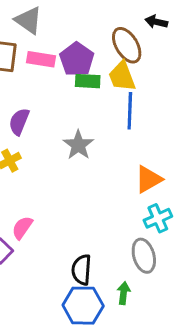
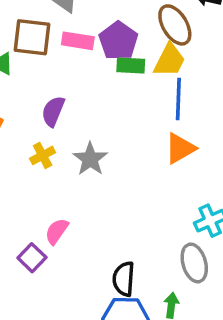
yellow trapezoid: (122, 76) -> (170, 60), turned -132
gray star: (78, 145) -> (90, 159), moved
orange triangle: (149, 179) -> (180, 148), moved

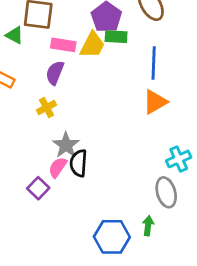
pink rectangle: (78, 41) -> (63, 45), moved
yellow trapezoid: (170, 60) -> (92, 45), moved
gray star: (90, 159) -> (66, 145), moved
black semicircle: (124, 279) -> (79, 163), moved

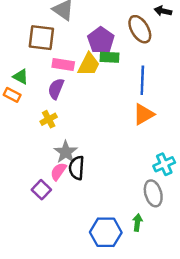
green triangle: (15, 35) -> (21, 77), moved

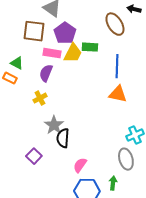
purple pentagon: (101, 40) -> (65, 33), moved
orange triangle: (143, 114) -> (118, 94), turned 42
pink semicircle: (58, 171) -> (80, 165), moved

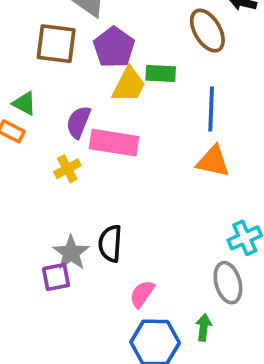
pink rectangle: (52, 53) -> (114, 143), moved, size x1.4
gray star: (54, 125) -> (71, 253), moved
purple square: (34, 156) -> (56, 277), turned 35

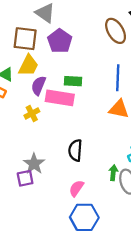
green rectangle: (161, 73) -> (73, 81), moved
yellow trapezoid: (129, 85) -> (28, 65), moved
black semicircle: (110, 243) -> (75, 150), moved
green arrow: (204, 328) -> (113, 173), moved

